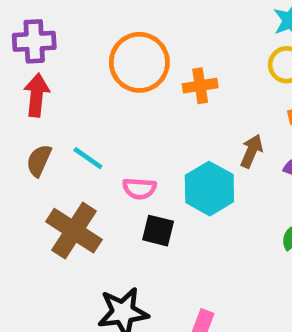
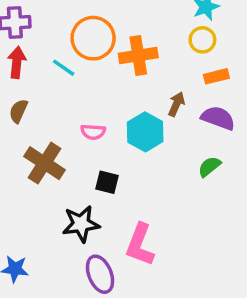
orange cross: (200, 86) -> (138, 55), size x1.5
cyan line: (88, 158) -> (64, 68), moved
black square: (158, 231) -> (107, 182), moved

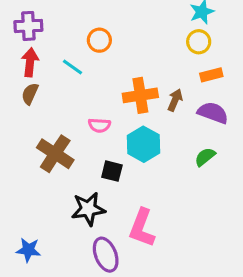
orange circle: (93, 38) -> (99, 40), size x0.6
orange cross: (138, 55) -> (140, 95), moved
brown semicircle: (18, 111) -> (30, 94), moved
cyan hexagon: (145, 132) -> (143, 144), moved

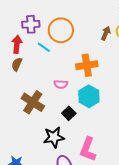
purple cross: (28, 26) -> (31, 24), moved
orange circle: (99, 40) -> (61, 30), size x1.6
brown arrow: (175, 100) -> (106, 33), moved
black square: (112, 171) -> (69, 113), turned 32

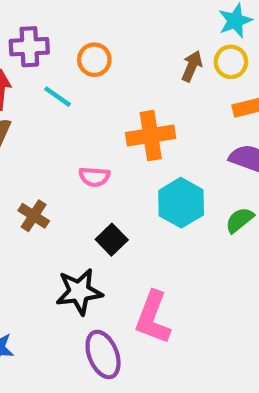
orange circle: (61, 30) -> (94, 60), size x0.6
cyan hexagon: (89, 96) -> (181, 203), moved
brown cross: (33, 102) -> (34, 216), size x0.6

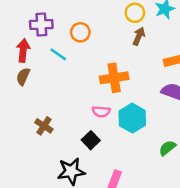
yellow circle: (231, 62) -> (135, 13), moved
pink semicircle: (94, 177) -> (101, 112), moved
green semicircle: (240, 220) -> (167, 148), moved

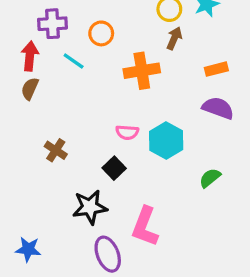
orange cross: (114, 78) -> (142, 71), moved

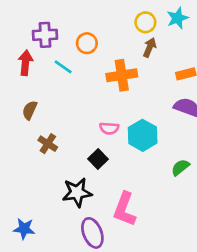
brown semicircle: (30, 89) -> (30, 110), moved

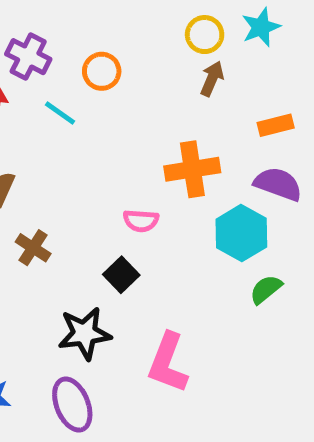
purple cross: (45, 35) -> (28, 57), turned 30
orange cross: (122, 75) -> (192, 169), moved
cyan hexagon: (143, 135) -> (241, 233), moved
purple ellipse: (92, 233) -> (72, 405), moved

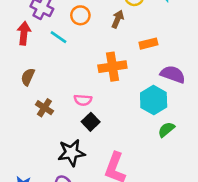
brown arrow: (212, 79) -> (118, 19), moved
orange rectangle: (276, 125) -> (148, 44), moved
orange cross: (192, 169) -> (112, 67), moved
pink semicircle: (141, 221) -> (83, 100), moved

